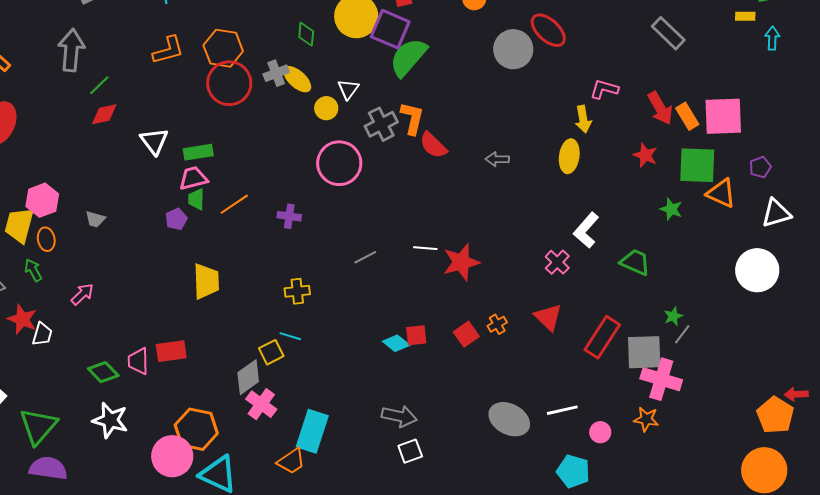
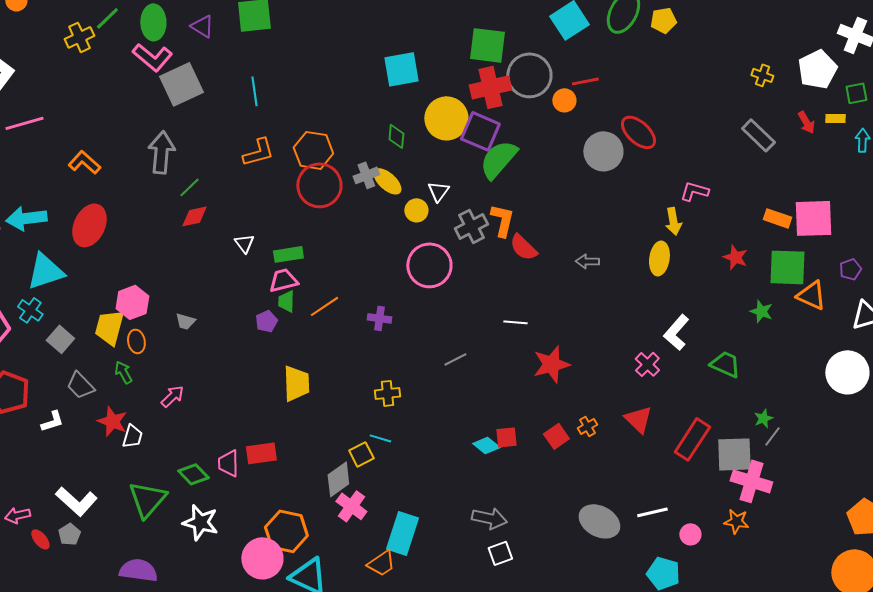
red arrow: (660, 108) -> (806, 122), moved, size x0.7
orange rectangle: (687, 116) -> (777, 218), turned -40
white triangle: (154, 141) -> (244, 243), size x0.7
white line: (425, 248) -> (515, 322), moved
green triangle: (38, 426) -> (147, 499), moved

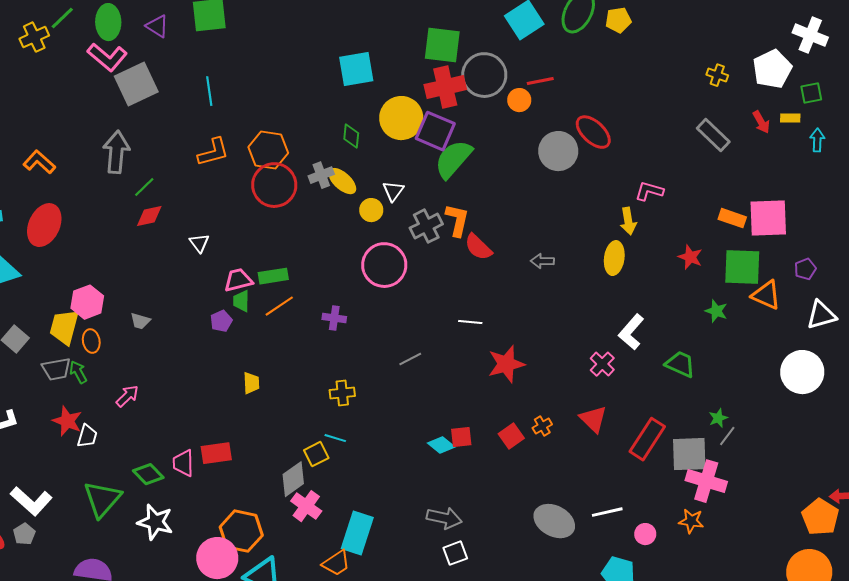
green rectangle: (288, 254) -> (273, 276), moved
yellow trapezoid: (296, 383) -> (251, 383), size x0.6
gray trapezoid: (80, 385) -> (56, 369), moved, turned -56

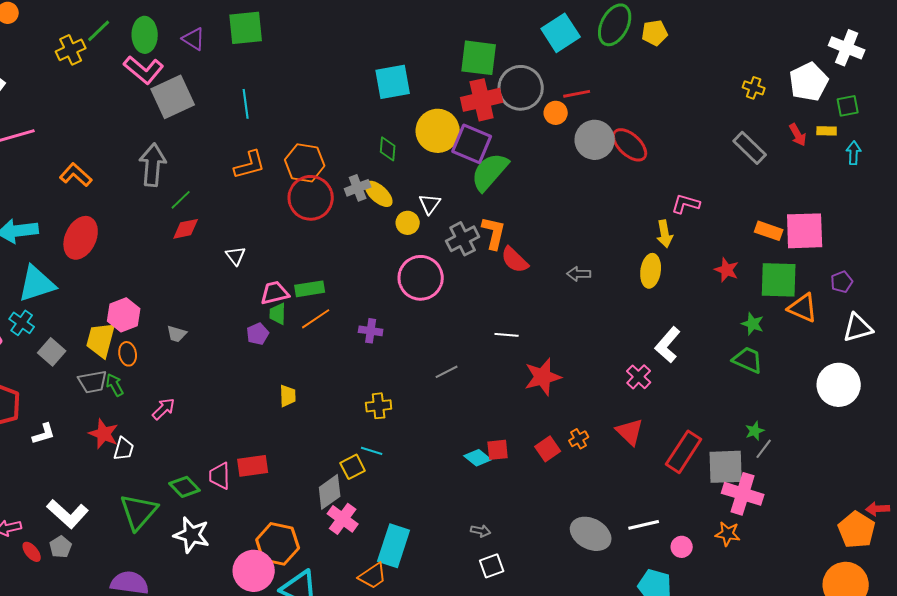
gray circle: (558, 151) -> (595, 140), moved
green trapezoid: (680, 364) -> (748, 360), moved
gray arrow: (444, 518) -> (481, 531), size x0.6

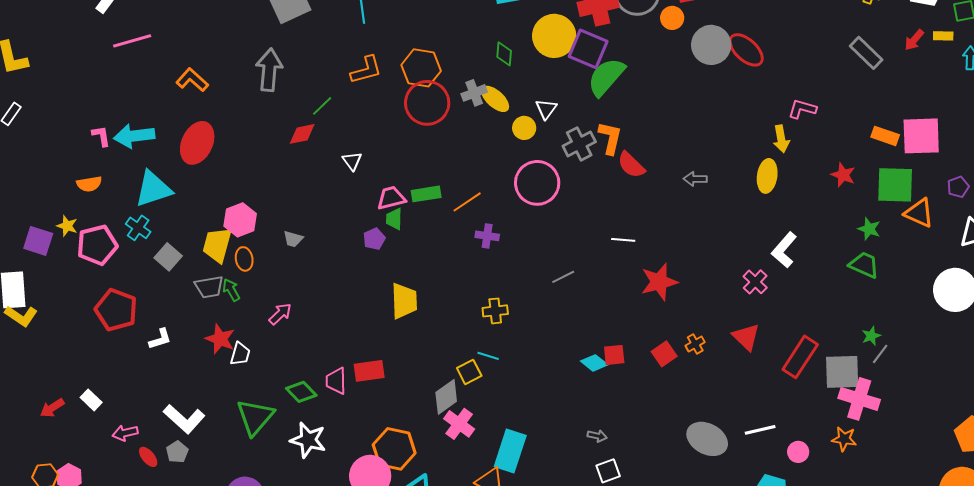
red arrow: (798, 135) -> (914, 40), turned 70
green line: (181, 200) -> (322, 106), moved
orange line: (316, 319) -> (467, 202), moved
yellow trapezoid: (288, 396) -> (404, 301), size x1.6

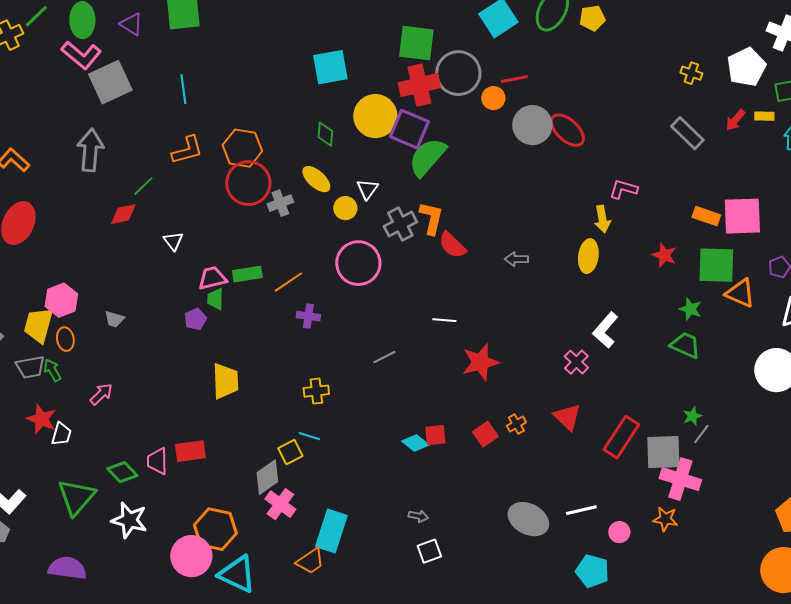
gray cross: (474, 93) -> (280, 203), moved

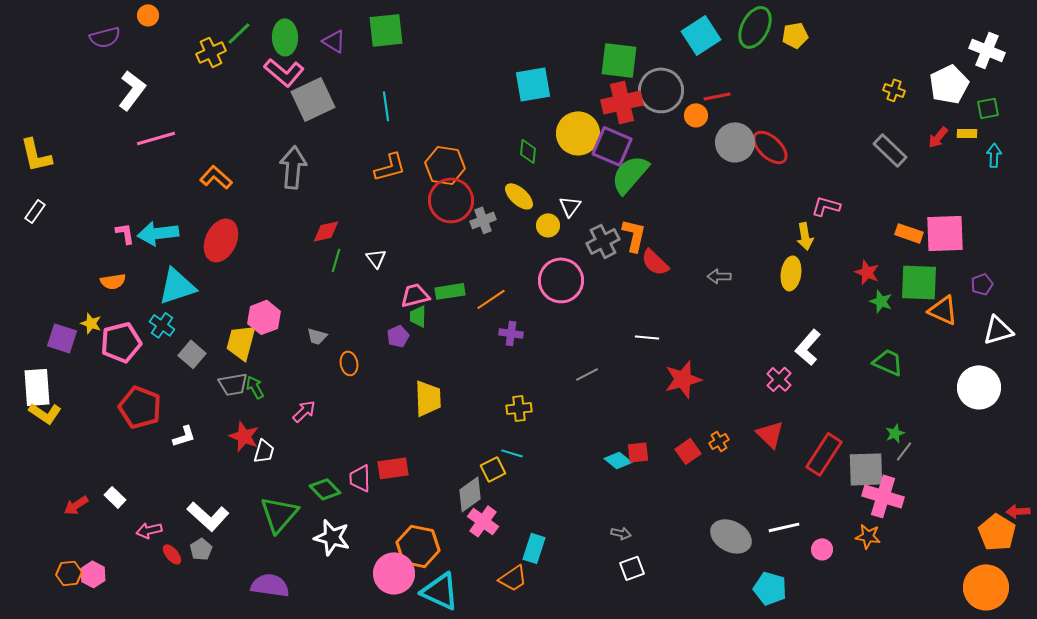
green line: (143, 186) -> (336, 260), moved, turned -30
green star: (690, 309) -> (881, 301), moved
orange ellipse: (65, 339) -> (349, 363), moved
cyan rectangle: (331, 531) -> (534, 548), size x0.7
cyan pentagon: (592, 571) -> (770, 588), moved

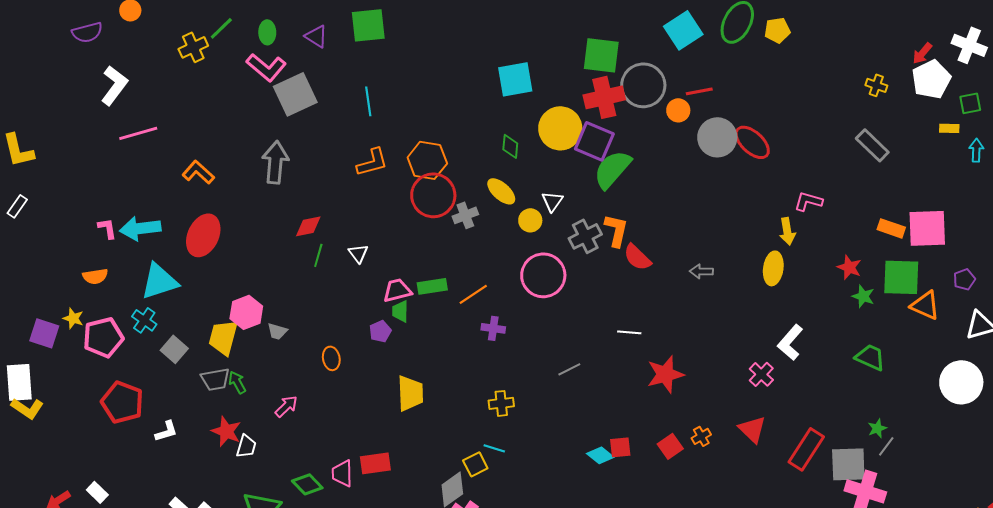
green ellipse: (285, 37) -> (267, 32), size x0.7
red arrow: (938, 137) -> (922, 53), moved
gray trapezoid: (317, 336) -> (277, 331), moved

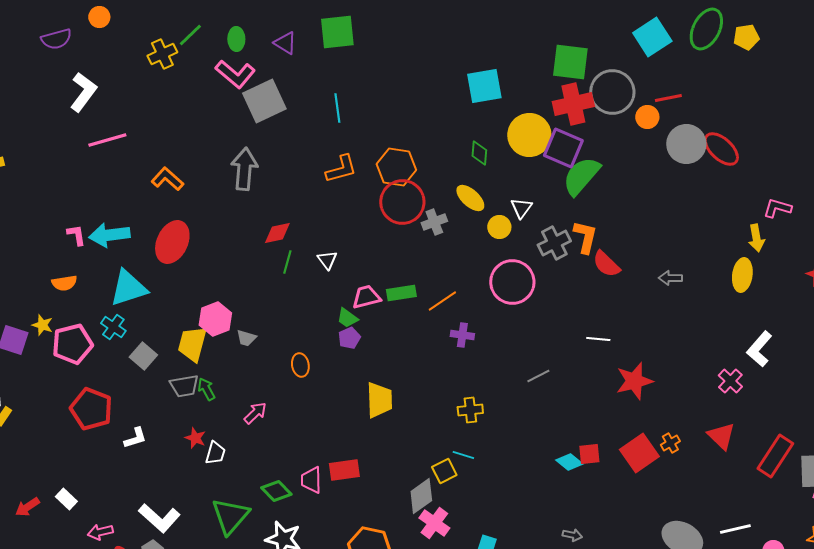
green trapezoid: (400, 311) -> (347, 318), moved, turned -55
red star: (226, 431) -> (195, 438), size x0.7
red square: (670, 446) -> (639, 453), size x1.5

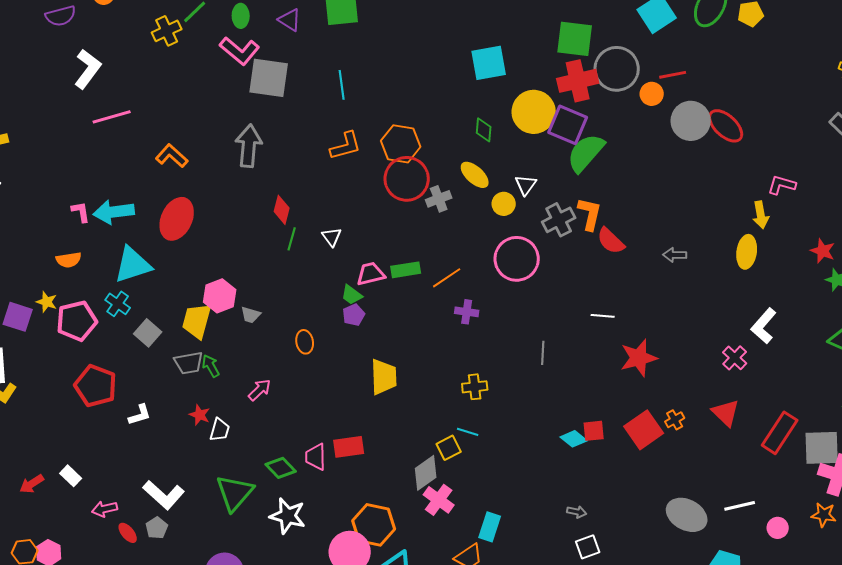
gray square: (264, 101) -> (269, 78), turned 33
red diamond: (277, 233) -> (282, 210), turned -64
gray line: (538, 376) -> (543, 353), turned -60

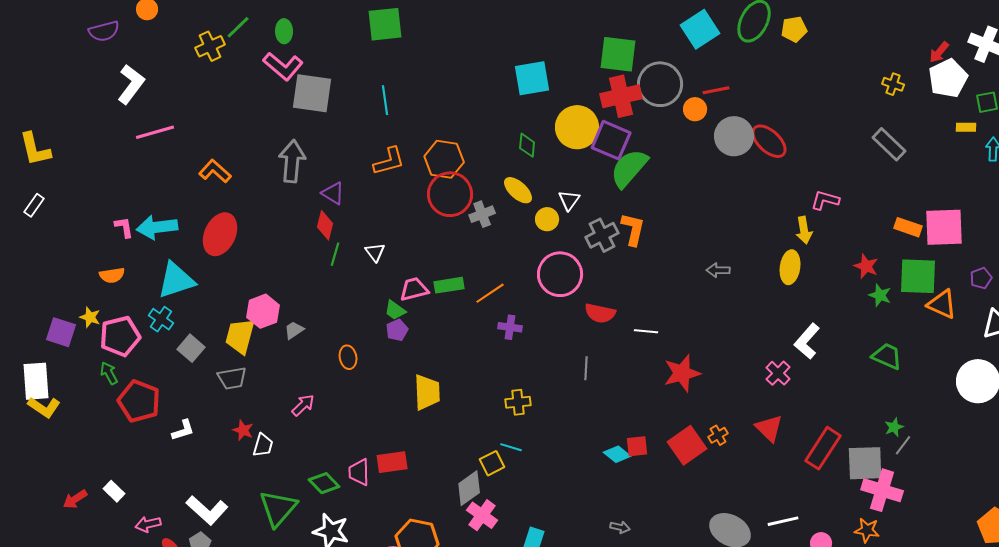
purple triangle: (290, 20) -> (333, 193), moved
red semicircle: (611, 241) -> (600, 313), moved, turned -32
gray trapezoid: (251, 315) -> (294, 330), turned 130
green arrow: (211, 366) -> (109, 373), moved

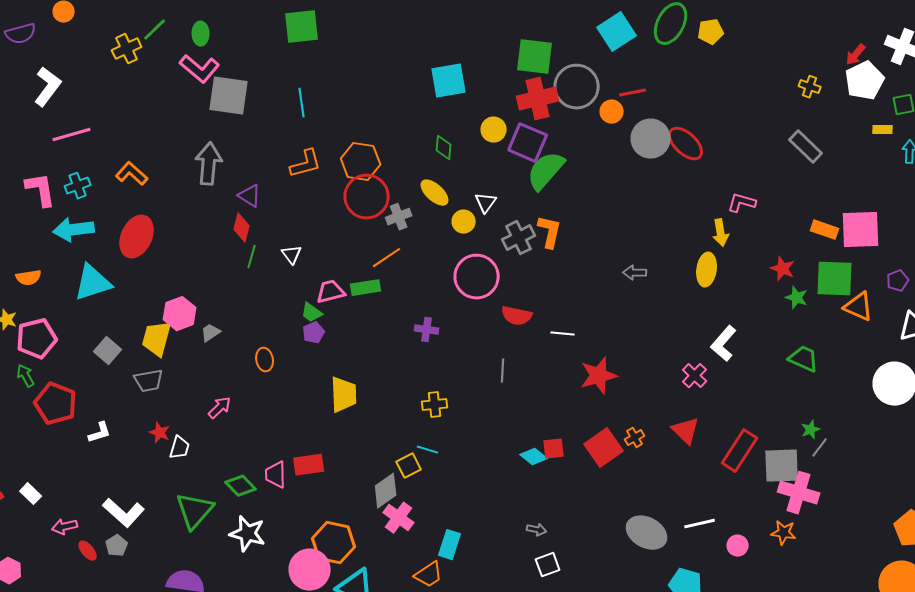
yellow circle: (577, 127) -> (494, 130), size x0.6
pink L-shape: (124, 227) -> (41, 190), moved, size x1.6
orange line: (490, 293) -> (387, 258), moved
cyan cross: (161, 319) -> (78, 186), moved, turned 35

